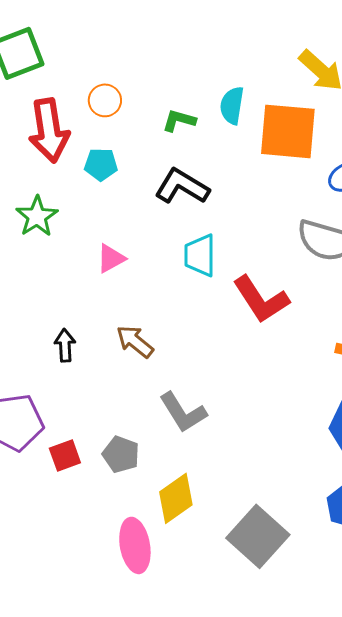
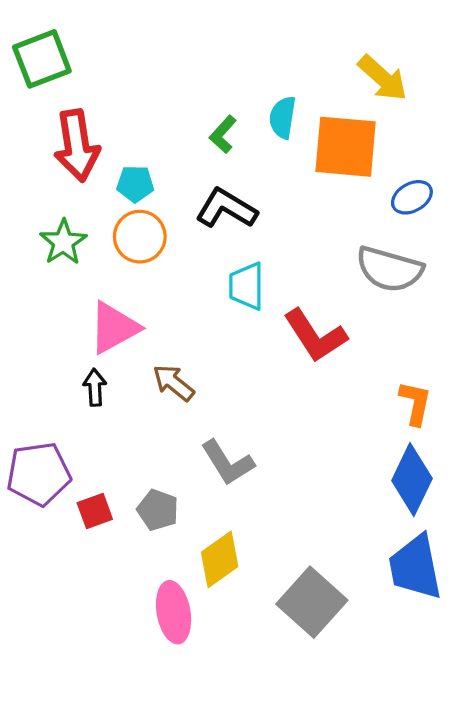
orange circle: (105, 100) -> (140, 237), moved, size x1.4
green L-shape: (179, 120) -> (223, 134), turned -64
pink triangle: (111, 258) -> (114, 328), moved, size x1.6

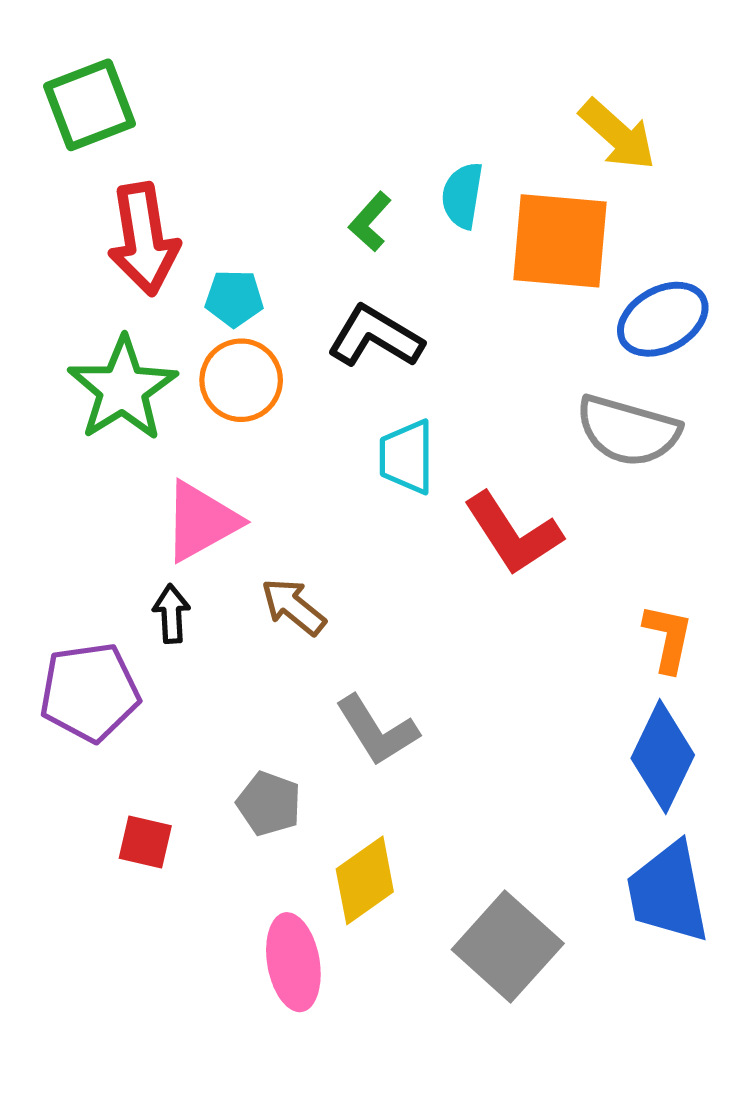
blue ellipse: (412, 197) -> (663, 319), size x1.4
green star: (63, 242) -> (123, 389), size x1.5
purple pentagon: (39, 474) -> (90, 692), moved
red square: (95, 511) -> (145, 842), moved, turned 33

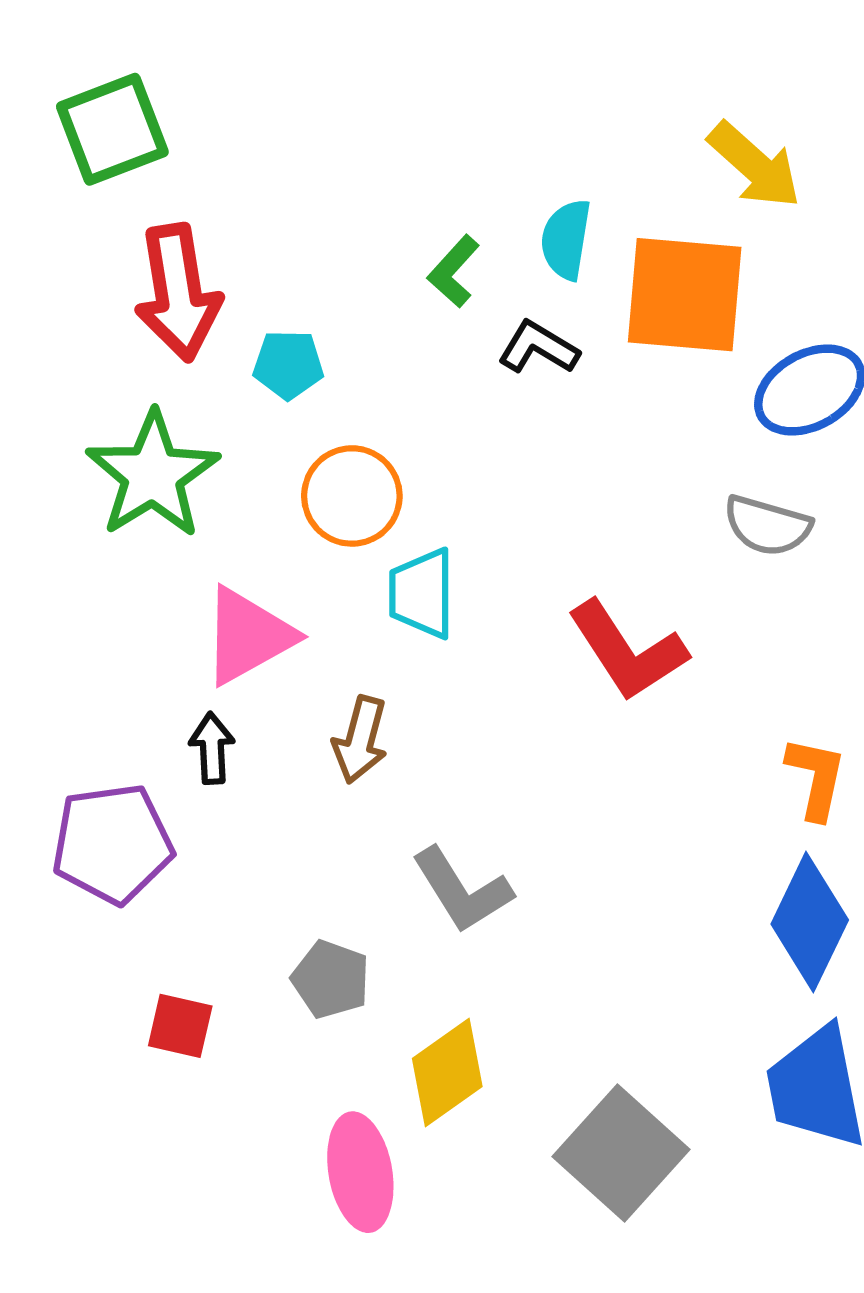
black L-shape: (375, 337) -> (538, 348), moved, size x0.7
orange circle: (241, 380) -> (352, 496), moved
gray semicircle: (628, 431) -> (767, 526), size x0.7
cyan trapezoid: (407, 457) -> (422, 593), moved
brown arrow: (293, 607) -> (360, 740), turned -114

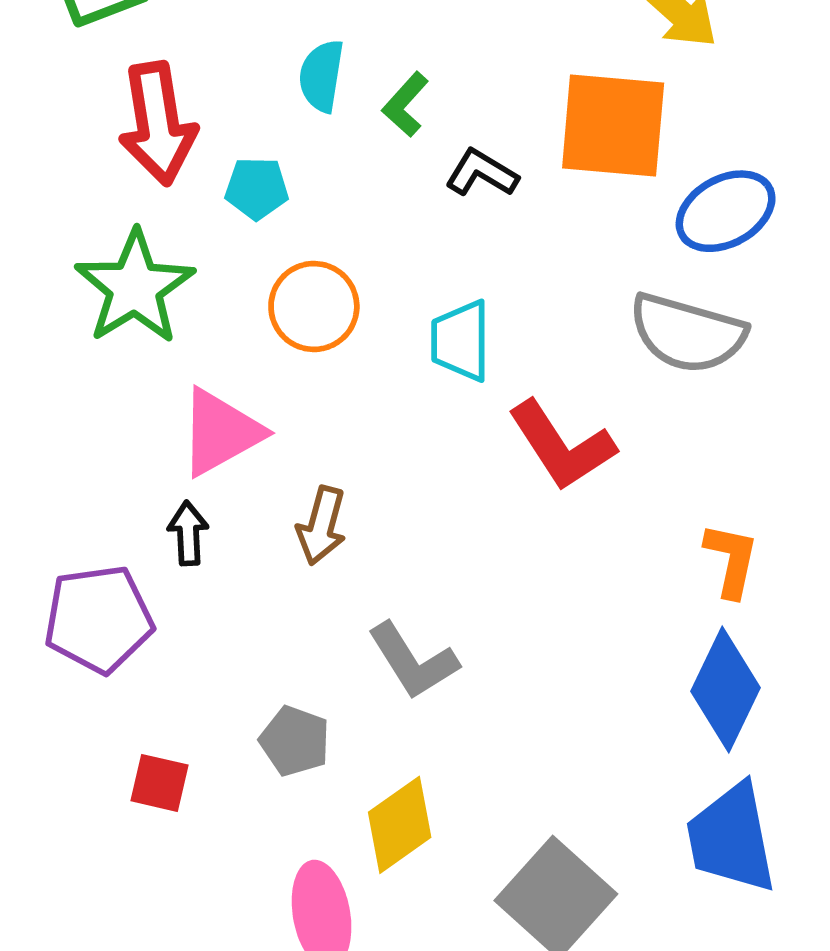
cyan semicircle: (566, 240) -> (322, 76), moved
gray semicircle: (767, 526) -> (687, 333), size x1.5
cyan trapezoid: (422, 593) -> (461, 341), moved

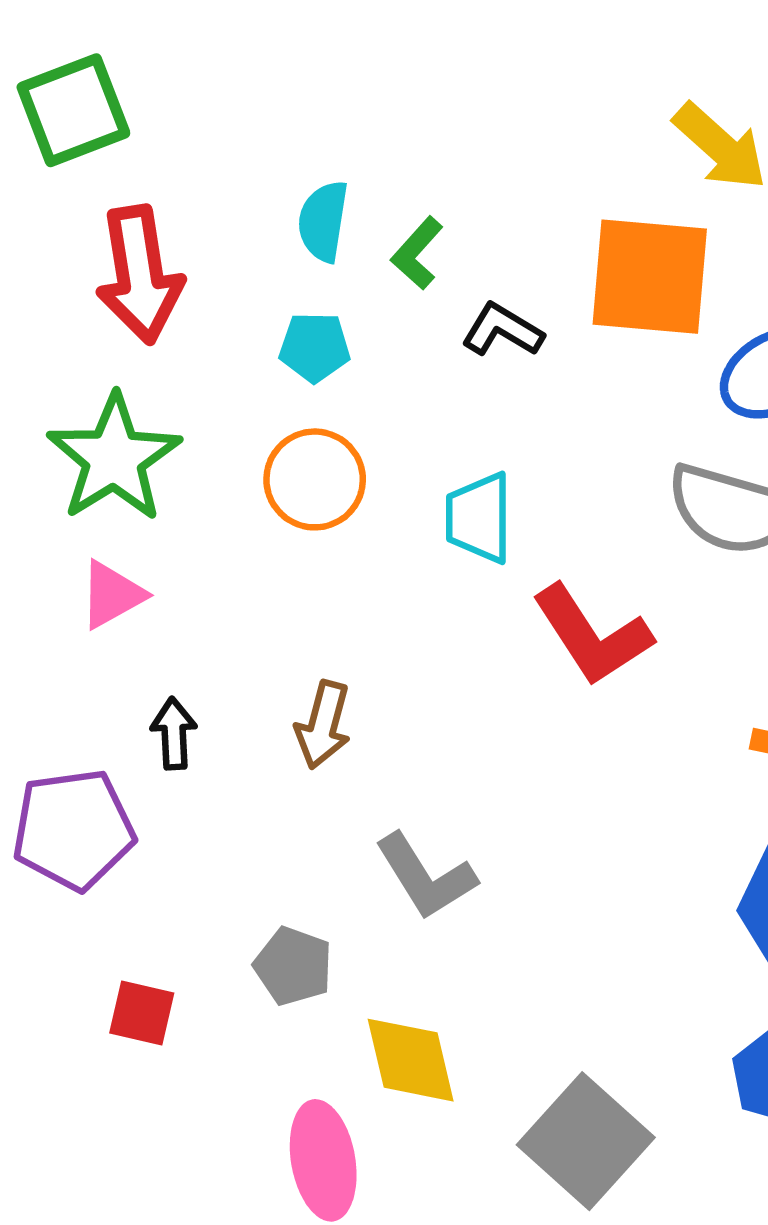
cyan pentagon: (257, 188) -> (315, 347), moved
pink triangle: (221, 432) -> (112, 595), moved, size x0.7
yellow diamond: (400, 825) -> (411, 1060), turned -68

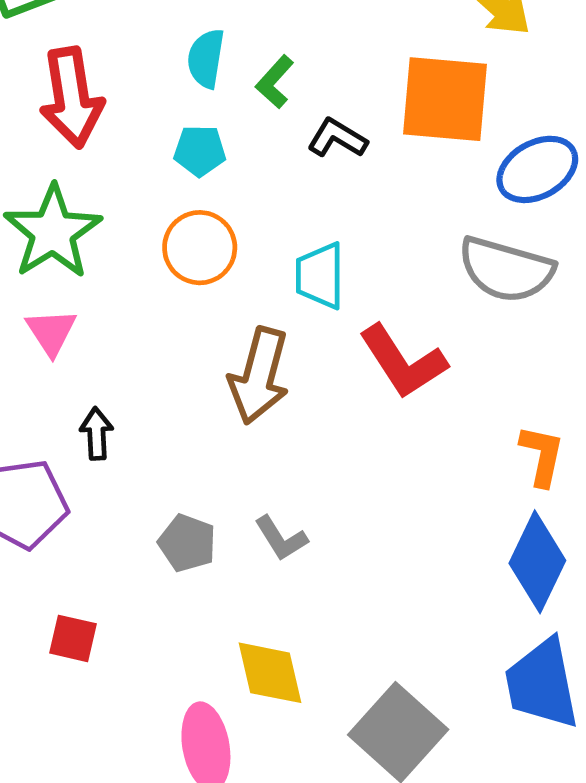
pink triangle: (112, 595) -> (51, 332), turned -34
brown arrow: (323, 725) -> (259, 376), moved, size x1.5
gray L-shape: (426, 876) -> (281, 538), size x0.7
gray pentagon: (293, 966) -> (187, 543), moved

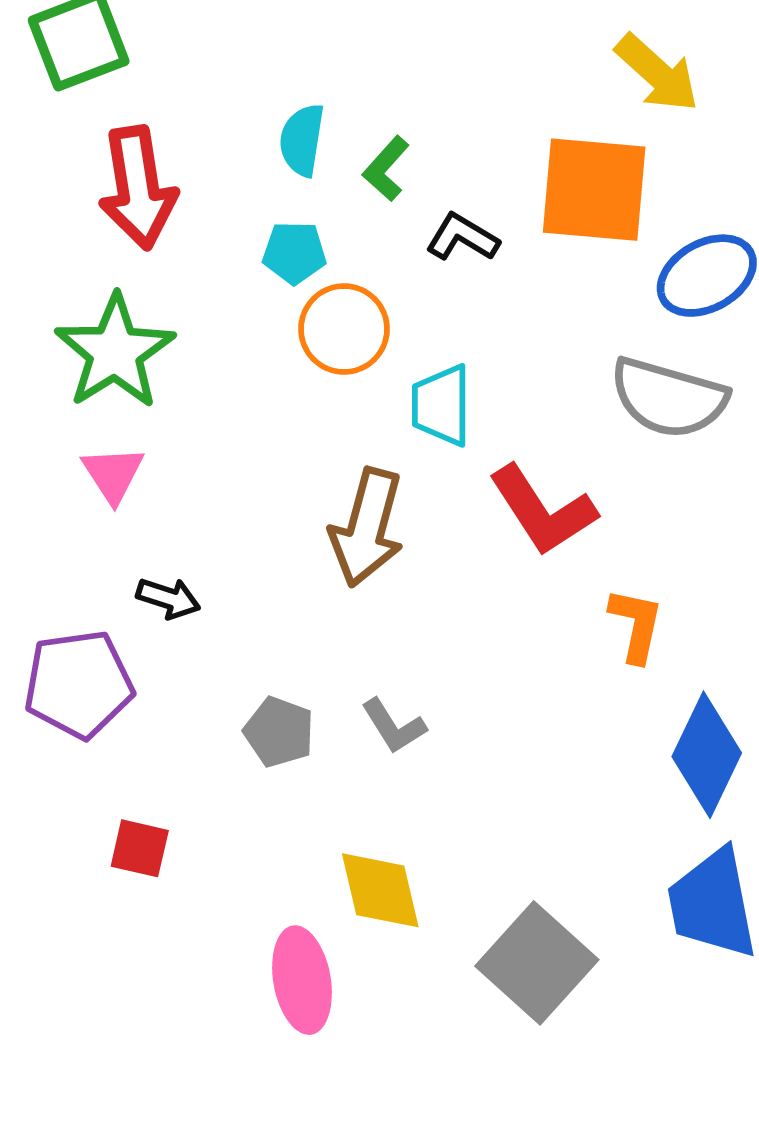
orange circle: (200, 248) -> (344, 329), moved
black arrow: (97, 434) -> (168, 598), turned 111
orange L-shape: (542, 456) -> (636, 625), moved

